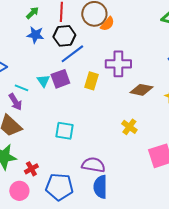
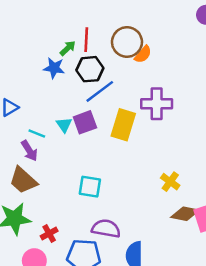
green arrow: (32, 13) -> (68, 48), moved
yellow rectangle: (91, 81) -> (123, 125), size x1.4
brown diamond: (141, 90) -> (185, 214), moved
purple semicircle: (93, 165) -> (106, 229), moved

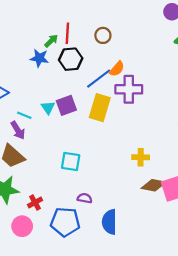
brown circle: (127, 42) -> (103, 35), size x0.6
orange semicircle: (143, 54) -> (117, 69), moved
blue line: (100, 91) -> (99, 79), moved
yellow cross: (170, 182) -> (141, 157), turned -35
purple semicircle: (106, 229) -> (85, 198), size x0.6

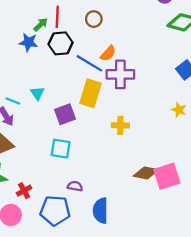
blue line: (99, 79) -> (89, 63), turned 68
purple square: (66, 105) -> (65, 114), moved
yellow cross: (141, 157) -> (120, 125), moved

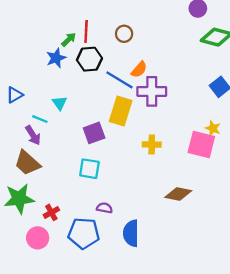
blue star: (28, 42) -> (56, 58), turned -30
cyan triangle: (37, 93) -> (59, 103), moved
pink square: (167, 176) -> (201, 144), moved, turned 32

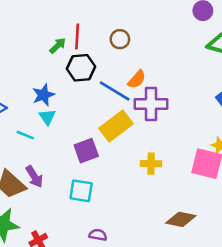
blue star: (56, 58) -> (43, 95), moved
yellow rectangle: (121, 111) -> (116, 126), turned 36
purple arrow: (33, 135) -> (34, 177), moved

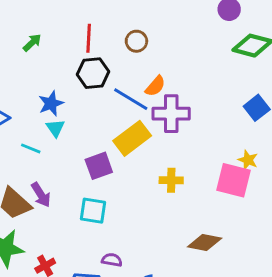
green arrow: (58, 46) -> (32, 43), moved

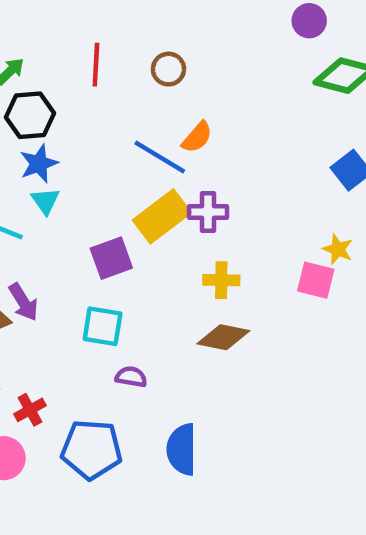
black hexagon: (93, 73) -> (30, 115), moved
purple cross: (171, 114) -> (208, 212), moved, size x0.7
pink square: (234, 180) -> (316, 280), size x0.7
brown diamond: (205, 243) -> (223, 337), moved
purple semicircle: (112, 260) -> (131, 377), moved

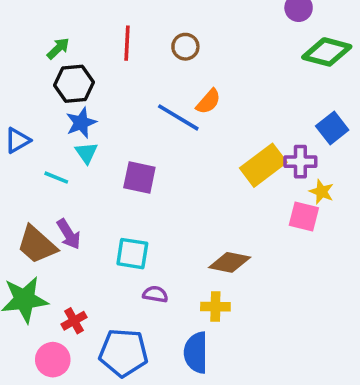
purple cross: (208, 212) -> (300, 162), moved
yellow rectangle: (162, 216) -> (263, 165), moved
purple square: (111, 258) -> (139, 178), moved, turned 32
yellow cross: (221, 280) -> (215, 307), moved

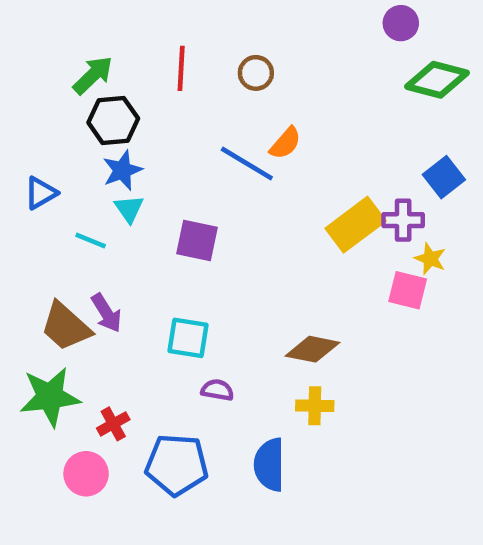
green arrow: (58, 48) -> (93, 75), size x1.4
yellow cross: (215, 307) -> (315, 406), moved

